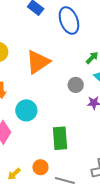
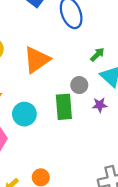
green rectangle: (60, 138) -> (64, 107), moved

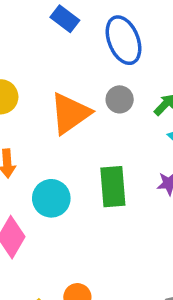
gray circle: (79, 85) -> (120, 99), moved

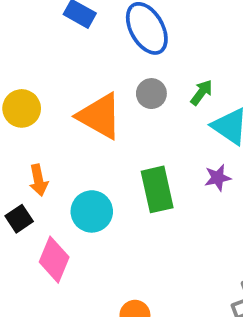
orange triangle: (70, 113) -> (100, 116), turned -48

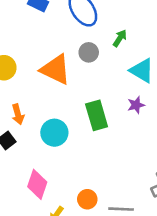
green arrow: (201, 92) -> (120, 38), moved
pink diamond: (54, 260) -> (37, 184), moved

